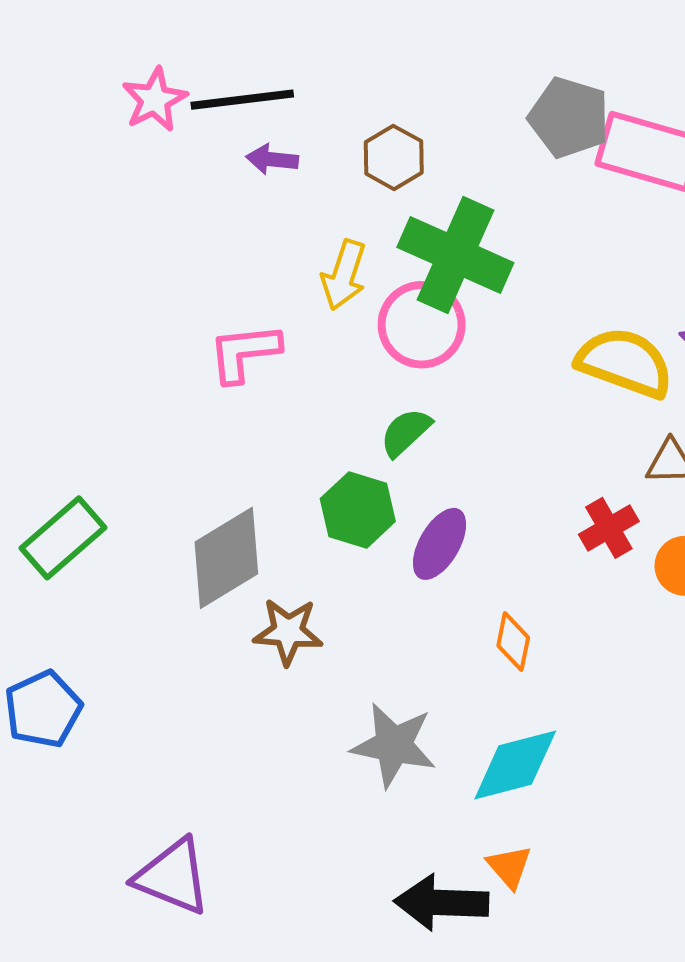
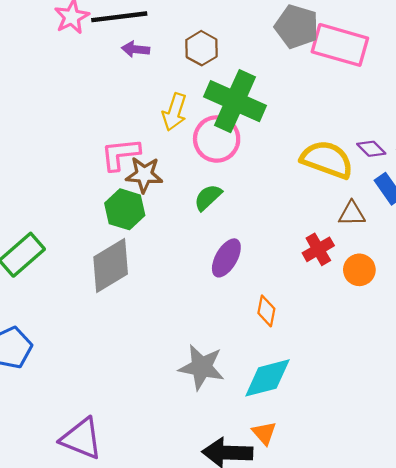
green hexagon: (358, 510) -> (125, 209), moved
brown star: (288, 632) -> (144, 175), moved

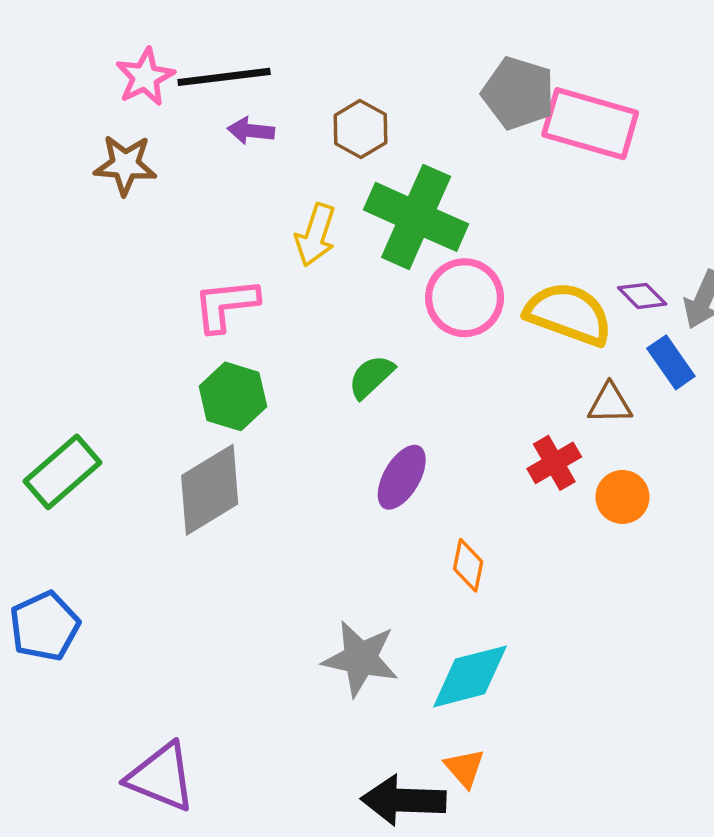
pink circle: (217, 139) -> (465, 298), moved
brown star: (144, 175) -> (125, 165), moved

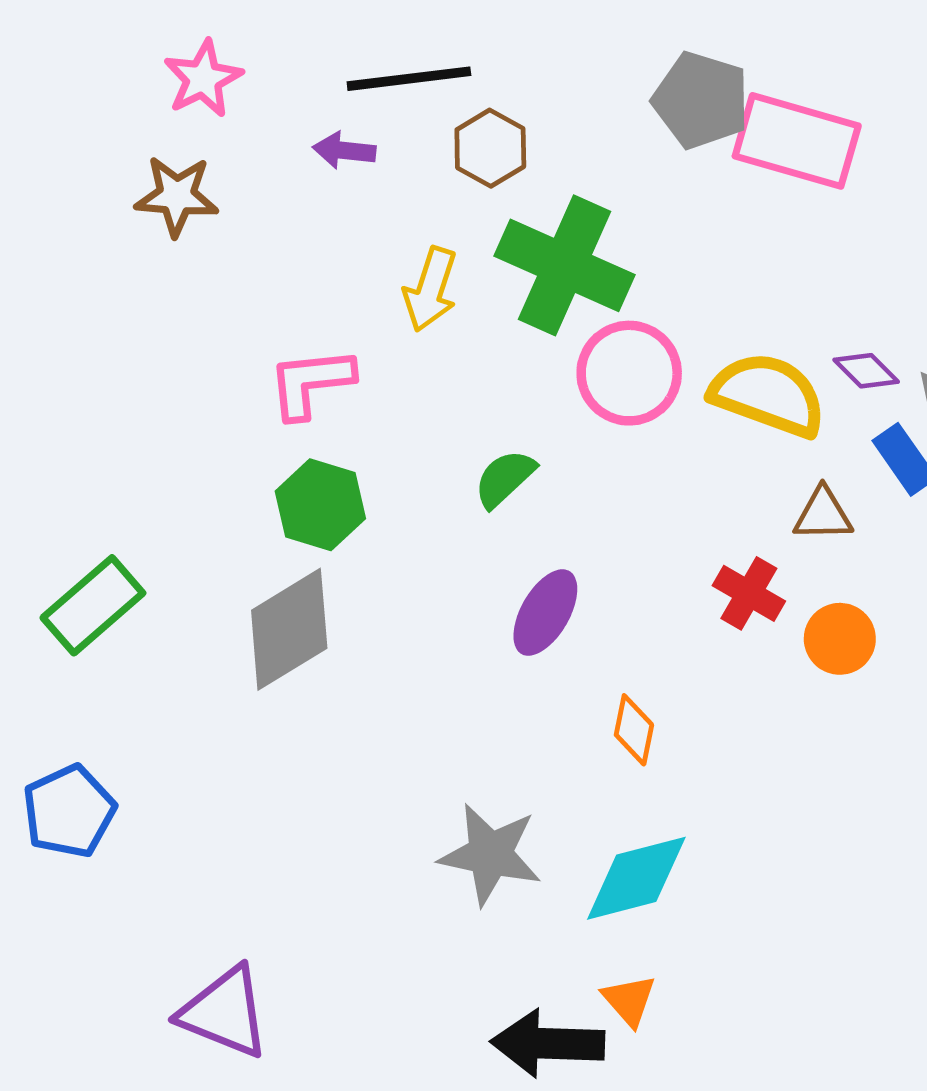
black line: (224, 77) -> (409, 79), moved
red cross: (554, 463) -> (749, 593), turned -30

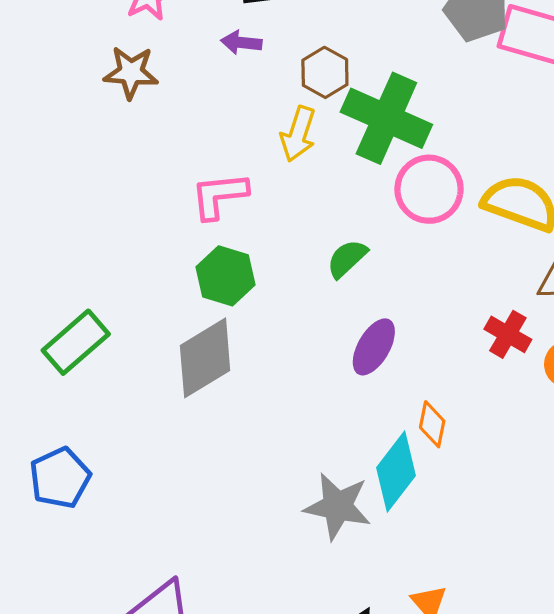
brown hexagon: (490, 148) -> (325, 72), moved
cyan diamond: (636, 878) -> (396, 472), moved, turned -38

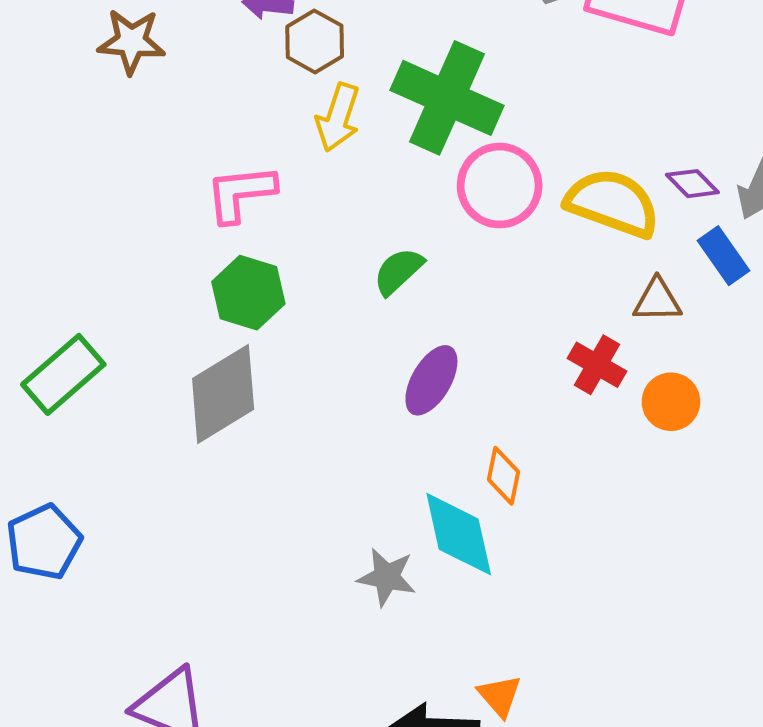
brown hexagon: (325, 72) -> (315, 41), moved
cyan diamond: (396, 472) -> (459, 534), turned -50
gray star: (338, 506) -> (387, 577), size x0.7

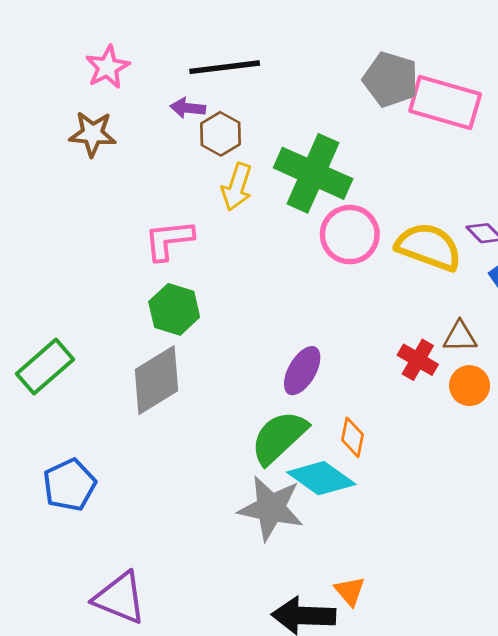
green semicircle: (398, 271) -> (279, 437), moved, size x1.6
brown triangle: (657, 300) -> (460, 337), moved
cyan diamond: (459, 534) -> (321, 478), turned -42
blue pentagon: (44, 542) -> (69, 485), moved
gray star: (387, 577) -> (271, 508), size x1.6

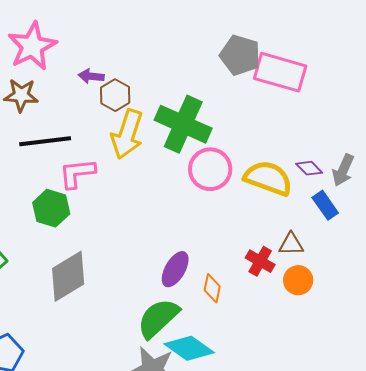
pink star: (108, 67) -> (32, 46), size x1.5
black line: (225, 67) -> (45, 141), moved
yellow arrow: (237, 187) -> (127, 134), size x1.4
green hexagon: (174, 309) -> (51, 208), moved
orange diamond: (352, 437) -> (212, 288), moved

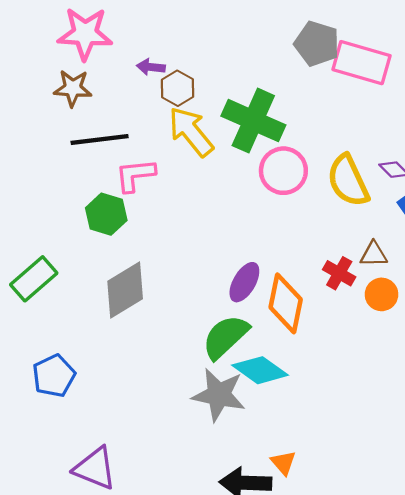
pink star: (32, 46) -> (85, 34), turned 30
yellow arrow: (127, 134) -> (191, 132), turned 123
yellow semicircle: (268, 178) -> (348, 181), turned -135
orange diamond: (212, 288) -> (286, 303), size x1.8

